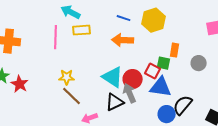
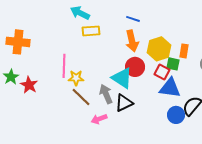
yellow hexagon: (154, 20) -> (159, 49), moved
pink line: (56, 37) -> (64, 66), moved
orange arrow: (123, 40) -> (132, 41), turned -105
red circle: (133, 79) -> (135, 67), moved
gray arrow: (130, 93) -> (106, 94), moved

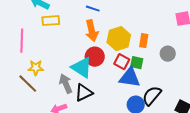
green square: (173, 64) -> (137, 63), moved
pink line: (64, 66) -> (22, 41), moved
brown line: (81, 97) -> (28, 84), moved

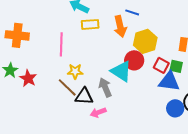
orange arrow: (92, 31) -> (120, 26), moved
yellow hexagon: (119, 39) -> (145, 41), moved
black triangle: (84, 93) -> (84, 96), moved, turned 30

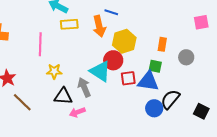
red square: (161, 65) -> (128, 78), moved, turned -35
brown line: (67, 87) -> (22, 102), moved

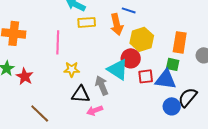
orange rectangle: (162, 44) -> (180, 42), size x1.5
brown line: (22, 102) -> (40, 113), moved

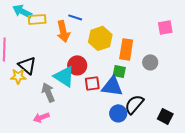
yellow rectangle: (87, 22) -> (37, 19), moved
yellow hexagon: (142, 39) -> (100, 38), moved
black triangle: (81, 94) -> (27, 65), moved, turned 36

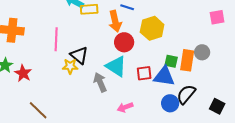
orange rectangle: (126, 49) -> (187, 60), moved
red circle: (77, 65) -> (124, 42), moved
pink arrow: (41, 117) -> (125, 107), moved

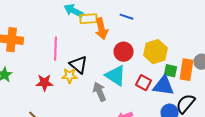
orange arrow: (115, 21) -> (102, 29), moved
yellow hexagon: (152, 28) -> (156, 52), moved
red star: (23, 73) -> (44, 83), moved, turned -30
red square: (144, 73) -> (144, 83), turned 35

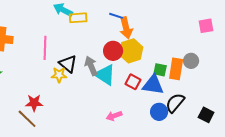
orange arrow: (102, 29) -> (126, 28), moved
yellow hexagon: (156, 52) -> (131, 51), moved
red star: (44, 83) -> (34, 103), moved
gray arrow: (100, 92) -> (91, 66), moved

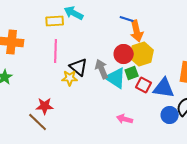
yellow rectangle: (78, 18) -> (55, 21), moved
green square: (160, 70) -> (132, 73), moved, turned -32
pink arrow: (114, 116) -> (125, 119), turned 35

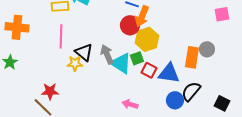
orange arrow: (137, 31) -> (142, 16), turned 35
red circle: (124, 54) -> (130, 25), moved

